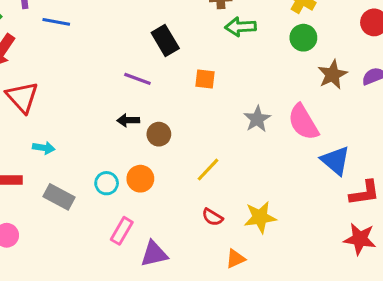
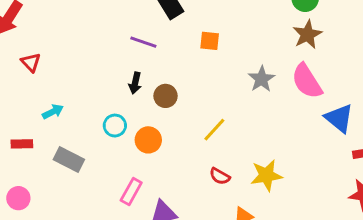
brown star: (333, 75) -> (307, 34), moved
red triangle: (22, 97) -> (31, 62), size x0.6
black arrow: (128, 120) -> (135, 83), turned -75
cyan arrow: (44, 148) -> (53, 112), turned -35
cyan circle: (107, 183) -> (115, 126), moved

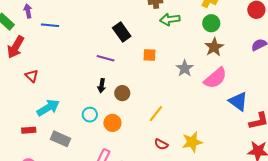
gray star: (262, 79) -> (185, 68), moved
pink semicircle: (307, 81) -> (215, 78), turned -95
cyan arrow: (53, 112) -> (48, 108), size x1.6

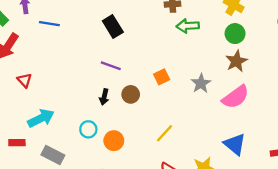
black rectangle: (122, 32) -> (113, 27), moved
orange square: (149, 55) -> (162, 77), moved, turned -32
brown circle: (122, 93) -> (131, 94), moved
blue triangle: (238, 101) -> (235, 144), moved

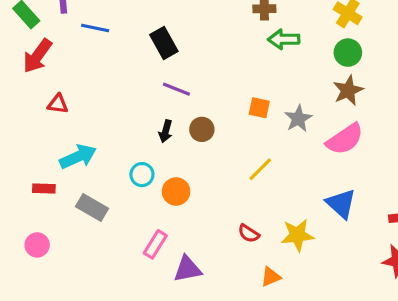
black rectangle: (113, 27) -> (164, 43), moved
orange square: (162, 77) -> (259, 108), moved, turned 35
red triangle: (25, 80) -> (58, 104), turned -42
yellow line: (164, 133) -> (260, 169), moved

